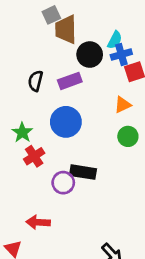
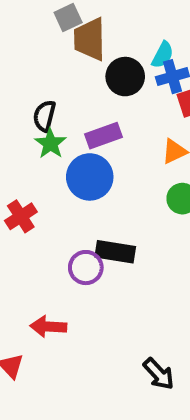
purple rectangle: (70, 81) -> (104, 136), moved
green star: (22, 132) -> (50, 143), moved
red cross: (34, 156) -> (21, 216), moved

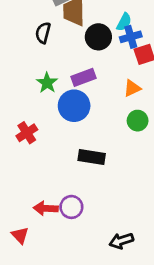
black semicircle: (44, 116) -> (43, 33), moved
purple circle: (86, 268) -> (71, 207), moved
black arrow: (159, 374) -> (121, 241), turned 115

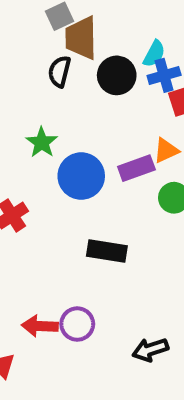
black semicircle: (43, 33) -> (59, 71), moved
purple rectangle: (84, 77) -> (136, 168), moved
black arrow: (121, 241) -> (150, 350), moved

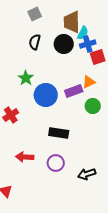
brown trapezoid: (81, 38) -> (72, 22), moved
purple circle: (77, 324) -> (56, 163), moved
red arrow: (40, 326) -> (25, 157), moved
black arrow: (150, 350) -> (87, 174), moved

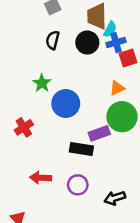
purple rectangle: (74, 91) -> (99, 133), moved
green circle: (93, 106) -> (122, 117), size x1.6

